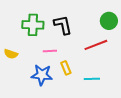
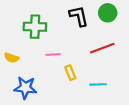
green circle: (109, 21) -> (108, 13), moved
black L-shape: (63, 25) -> (79, 16), moved
blue star: (42, 75) -> (25, 88), moved

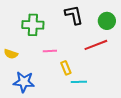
green circle: (108, 13) -> (107, 21), moved
cyan line: (98, 84) -> (79, 82), moved

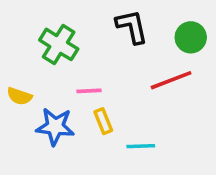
green cross: (33, 25) -> (59, 44), turned 30
yellow rectangle: (66, 68) -> (103, 121), moved
blue star: (24, 82) -> (55, 127), moved

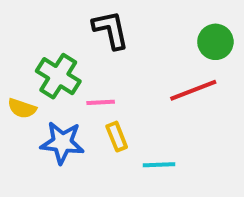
black L-shape: (132, 27) -> (111, 30), moved
green cross: (59, 44) -> (58, 76), moved

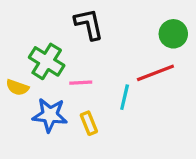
yellow rectangle: (117, 137) -> (89, 123), moved
cyan line: (159, 165) -> (125, 97), moved, turned -75

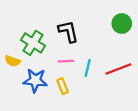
black L-shape: (89, 24) -> (68, 31), moved
red line: (155, 73) -> (118, 69), moved
pink line: (81, 83) -> (66, 61), moved

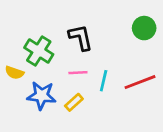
yellow rectangle: (63, 86) -> (74, 102), turned 70

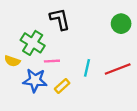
black L-shape: (81, 37) -> (60, 19), moved
pink line: (78, 73) -> (52, 61), moved

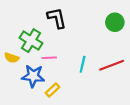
yellow rectangle: (62, 86) -> (52, 90), moved

